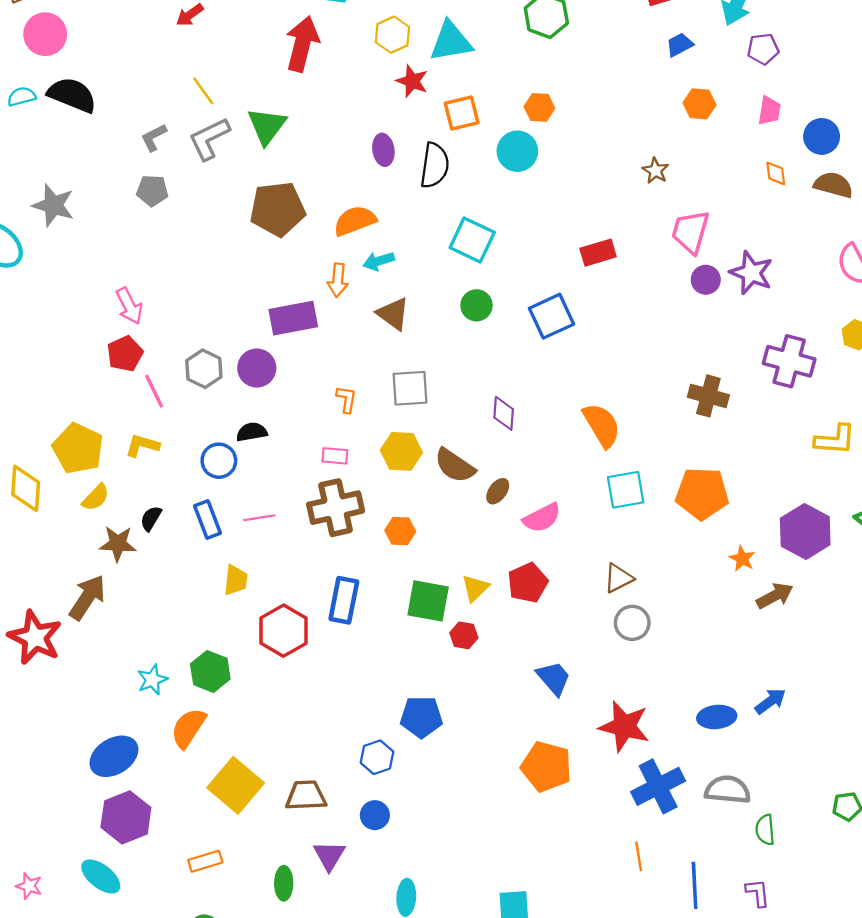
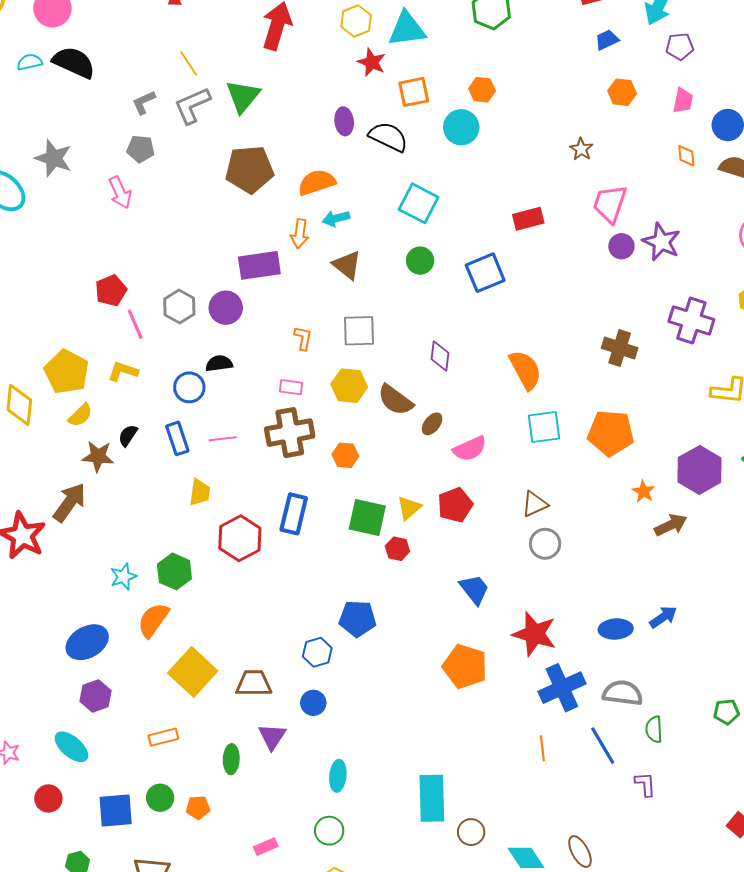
black semicircle: (435, 165) -> (388, 137), turned -75
pink arrow: (129, 306) -> (120, 192), moved
purple hexagon: (126, 817) -> (96, 696), size x0.7
blue line: (695, 885) -> (603, 746), moved, turned -30

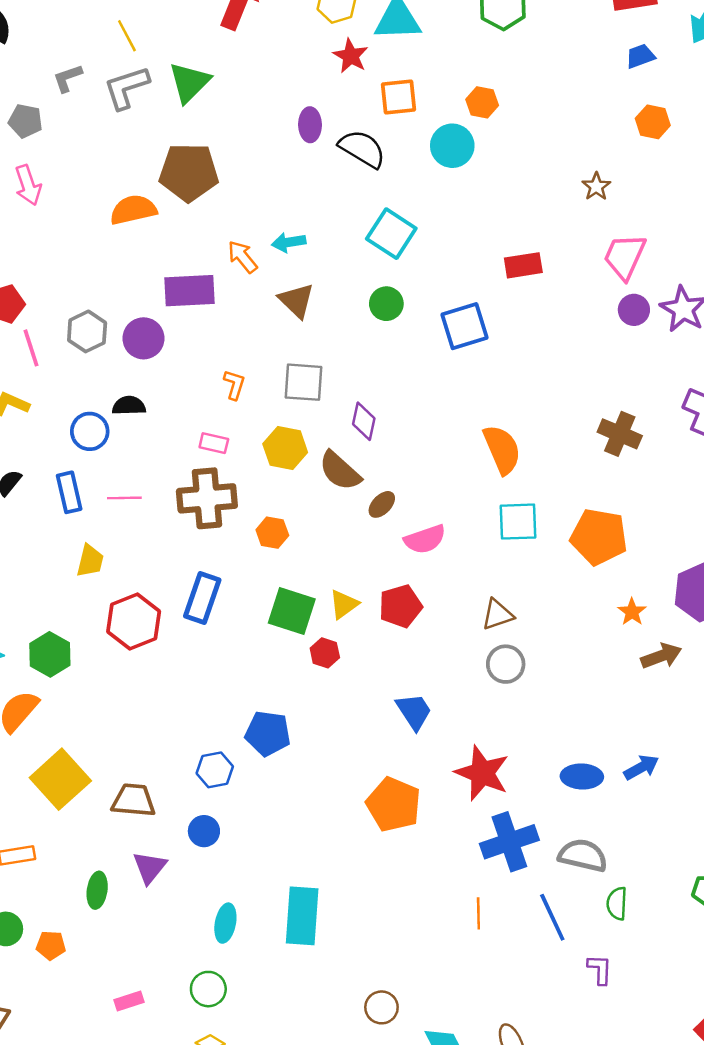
gray pentagon: (141, 149) -> (25, 121), moved
orange semicircle: (317, 182) -> (133, 210), moved
orange arrow: (300, 234) -> (243, 257), turned 128
purple diamond: (440, 356) -> (364, 421), moved
cyan rectangle: (432, 798) -> (302, 916), moved

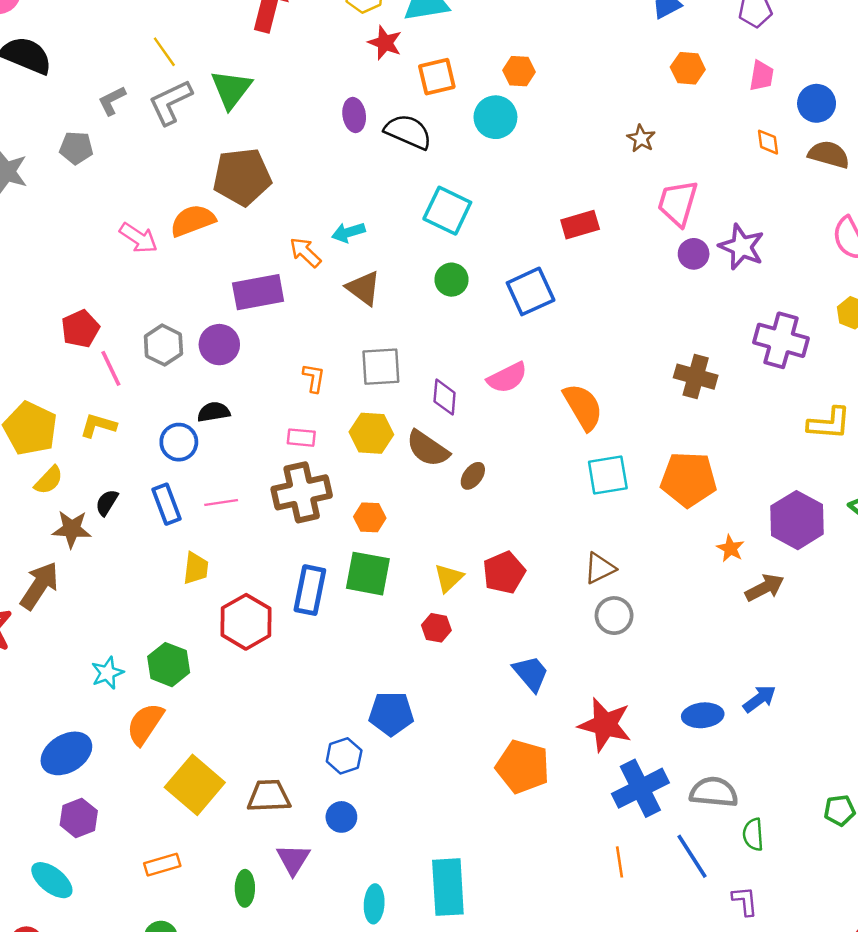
pink arrow: (28, 185) -> (138, 238), moved, turned -30
pink semicircle: (425, 539) -> (507, 378), moved
green square: (292, 611) -> (368, 574), moved

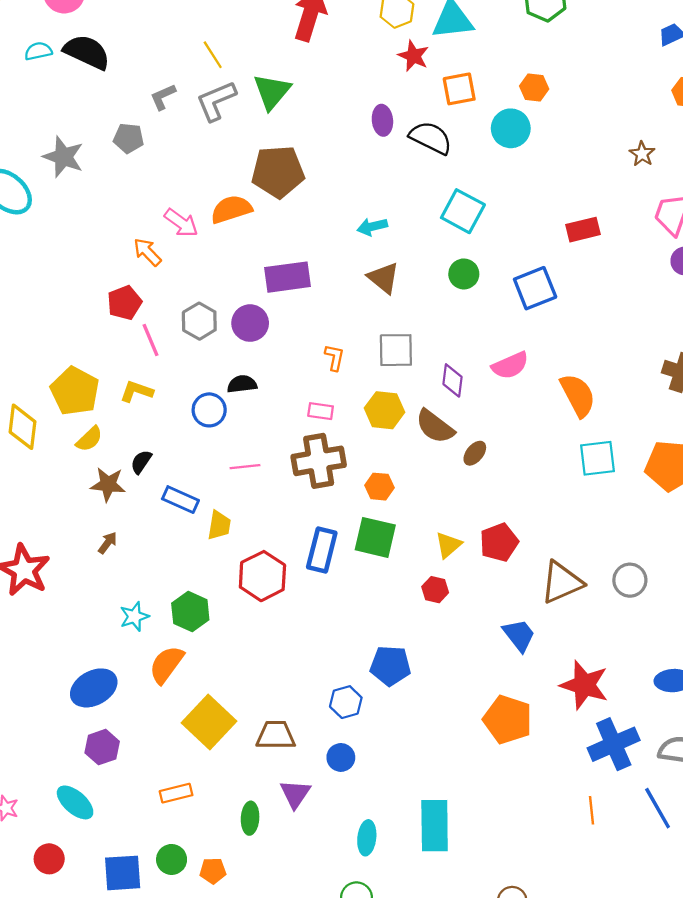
orange arrow: (305, 252) -> (147, 252), moved
blue rectangle: (167, 504) -> (180, 500), moved, turned -48
brown triangle: (600, 568) -> (562, 582), moved, size x1.5
brown arrow: (39, 586) -> (108, 543), moved, size x0.5
gray circle: (614, 616) -> (630, 580), moved

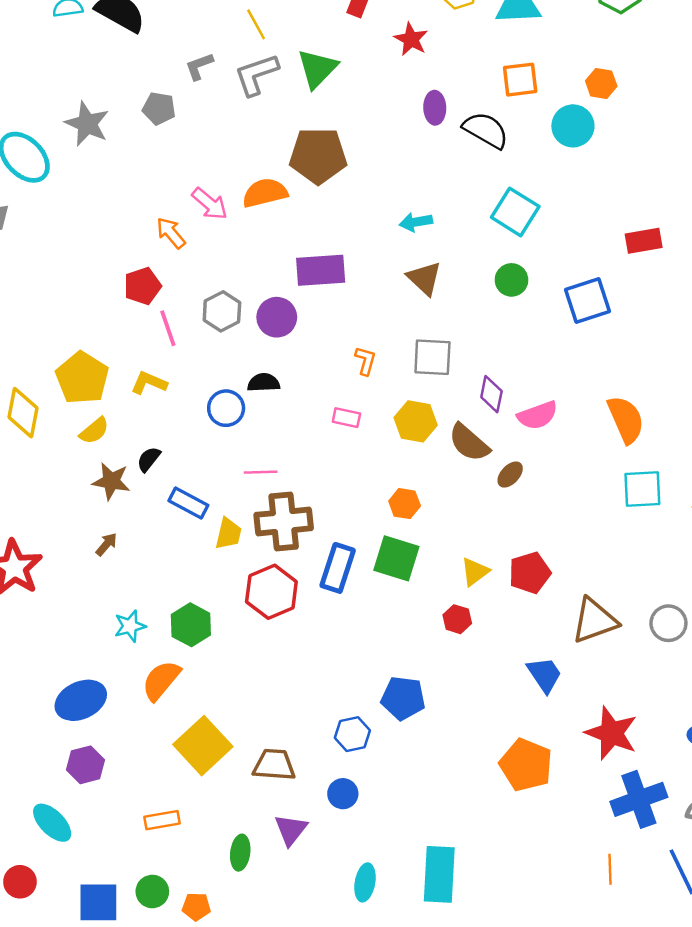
red star: (413, 56) -> (411, 39), moved
pink semicircle: (510, 365) -> (538, 415), moved
brown cross: (319, 461) -> (284, 522), moved

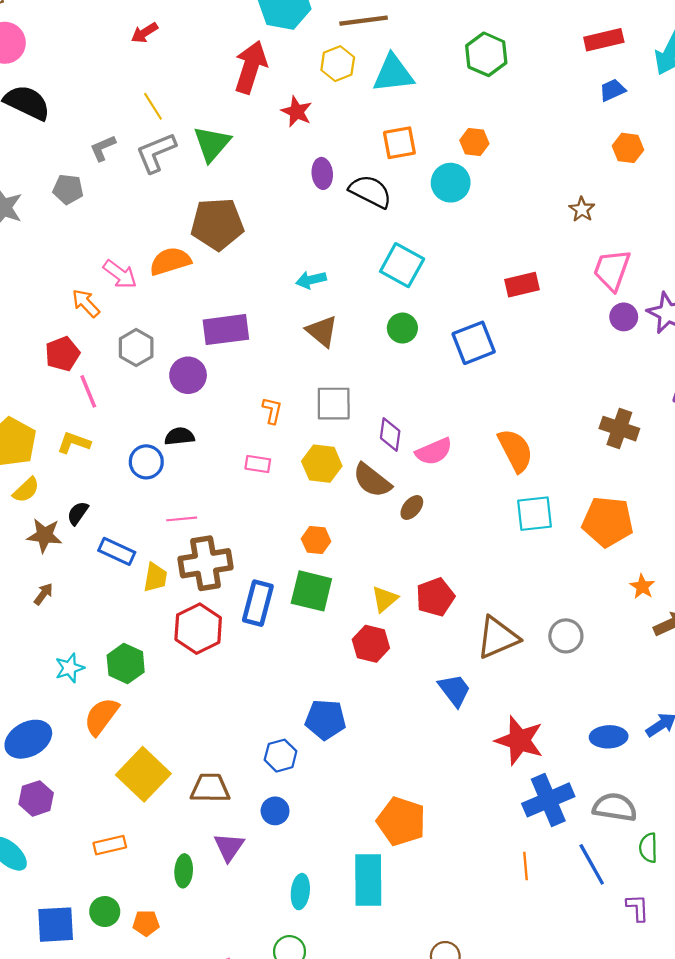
gray hexagon: (222, 311) -> (136, 348), moved
red hexagon: (457, 619) -> (371, 644), size x1.4
orange pentagon: (526, 765) -> (401, 821), moved

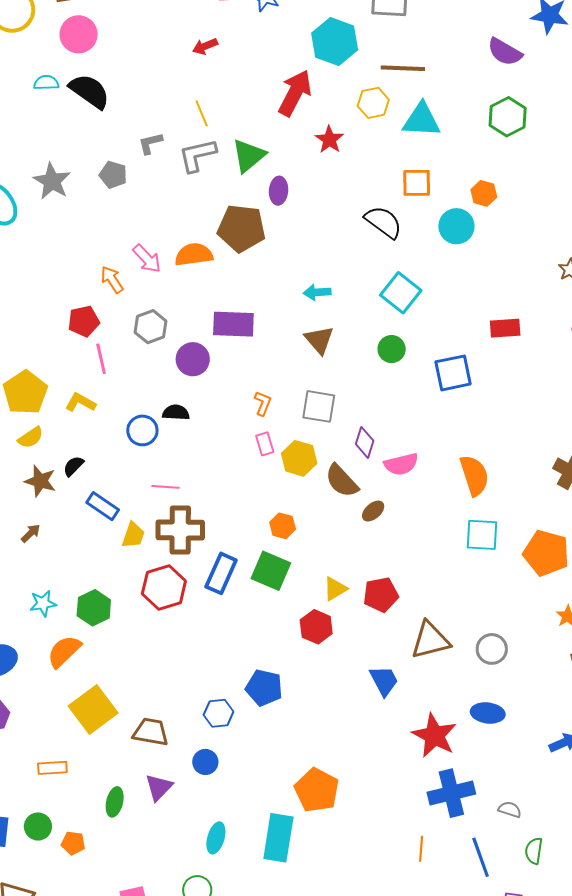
purple ellipse: (322, 173) -> (279, 191), moved
pink rectangle: (258, 464) -> (265, 444), moved, turned 55
blue ellipse: (609, 737) -> (488, 713), moved
gray semicircle: (615, 807) -> (510, 810), size x0.6

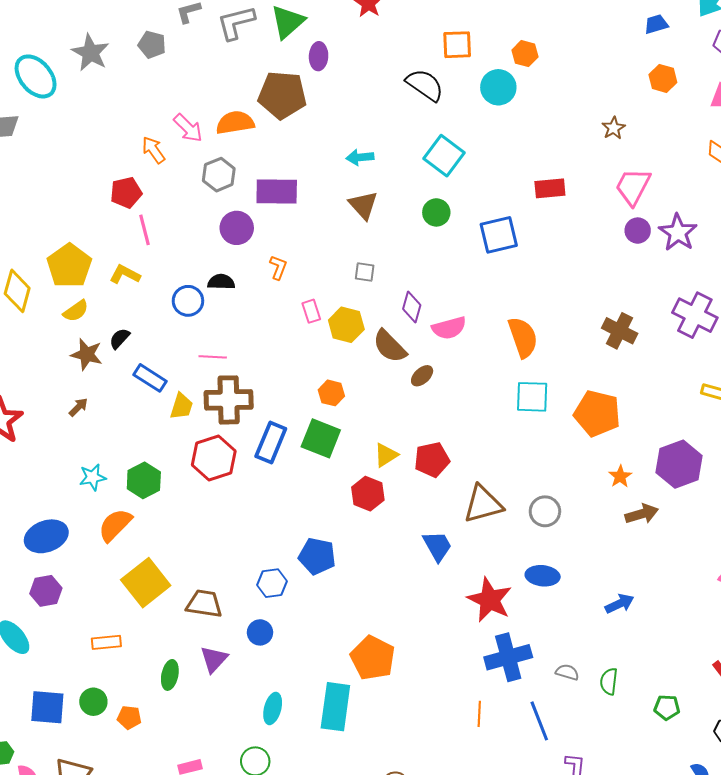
gray hexagon: (150, 327) -> (219, 175), moved
orange L-shape: (263, 403) -> (278, 267), moved
gray square: (319, 406) -> (365, 272), size x0.6
green semicircle: (534, 851) -> (609, 681), moved

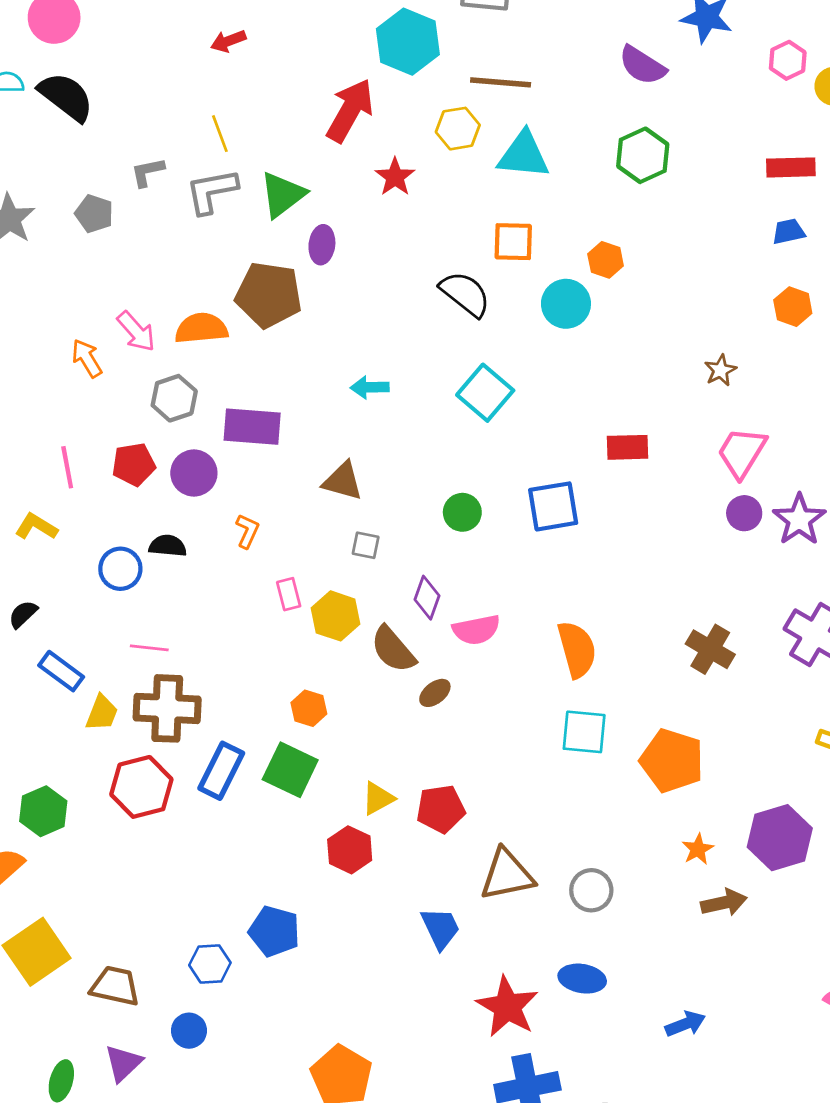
red pentagon: (126, 193) -> (134, 464), moved
brown triangle: (363, 205) -> (343, 481), moved, turned -36
green circle: (436, 212) -> (462, 512), moved

